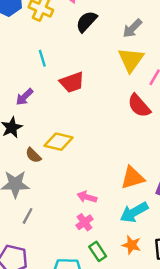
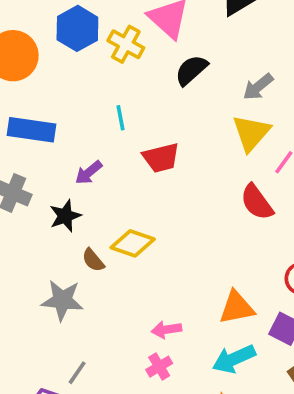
pink arrow: (87, 197) -> (166, 330), turned -30
gray line: (28, 216) -> (77, 373), moved

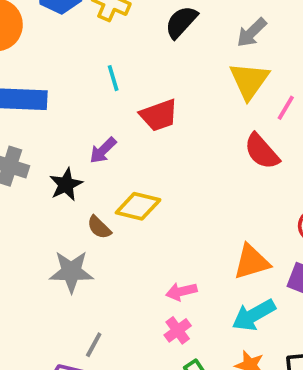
purple arrow: (89, 173) -> (103, 150), moved

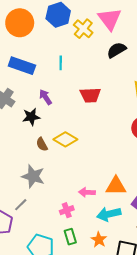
cyan line: (113, 78) -> (61, 63), moved
purple arrow: (103, 150) -> (45, 97), moved, turned 84
gray star: (71, 272) -> (33, 176), moved
pink arrow: (181, 292) -> (87, 192), moved

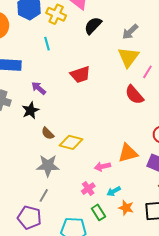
cyan line: (61, 63) -> (47, 44), moved
yellow diamond: (65, 139) -> (71, 142), moved
cyan arrow: (109, 214) -> (114, 191), moved, size x0.6

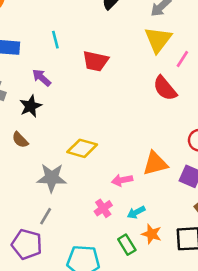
cyan line: (47, 44) -> (55, 40), moved
red trapezoid: (80, 75) -> (96, 61), turned 30
brown semicircle: (48, 133) -> (20, 140), moved
green rectangle: (98, 212) -> (127, 245), moved

